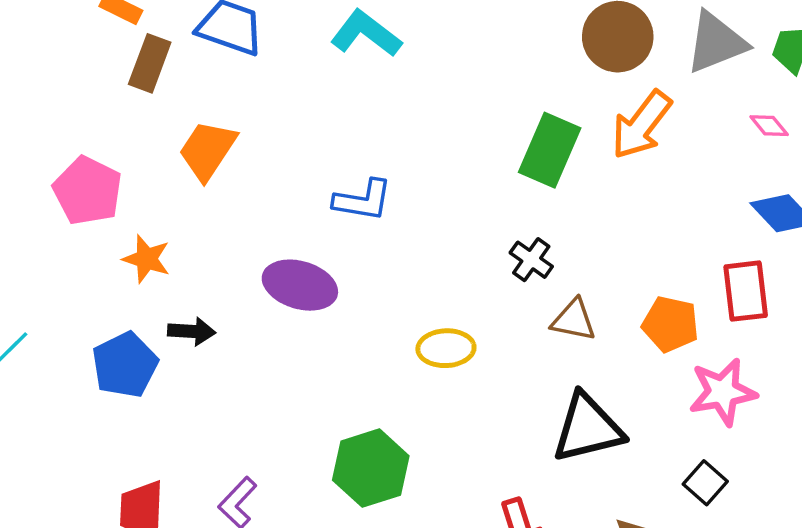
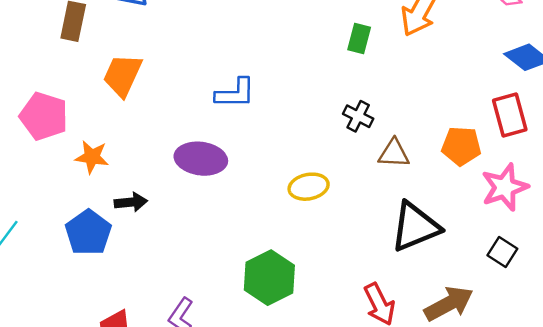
green rectangle: (550, 150) -> (359, 38), size x0.6

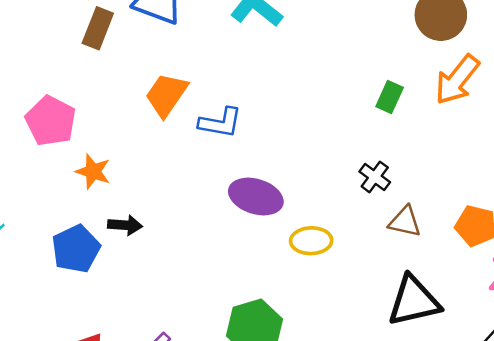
orange trapezoid: (122, 75) -> (166, 95), moved
blue L-shape: (235, 93) -> (220, 123), moved
purple ellipse: (201, 159) -> (256, 197), moved

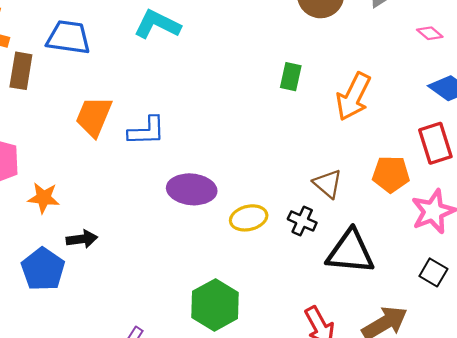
orange arrow: (457, 80) -> (353, 97), moved
black cross: (375, 177) -> (302, 221), moved
brown triangle: (405, 222) -> (328, 184), turned 40
black triangle: (414, 301) -> (350, 252), turned 30

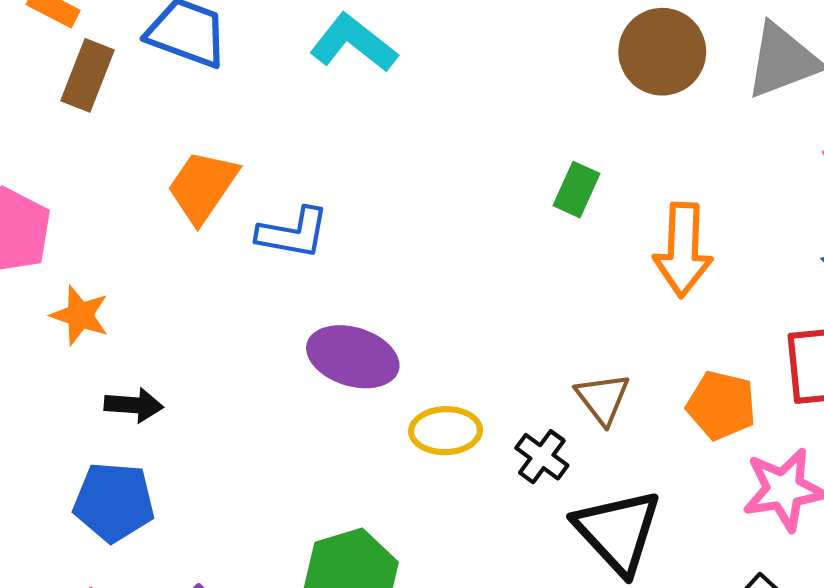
orange arrow: (353, 97) -> (683, 250), turned -36
black triangle: (350, 252) -> (618, 531), turned 30
blue pentagon: (43, 269) -> (114, 502), moved, turned 30

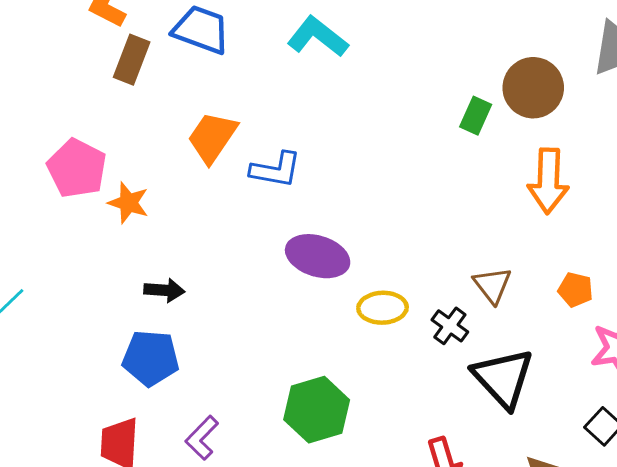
brown circle: (662, 52) -> (533, 88), moved
green rectangle: (577, 190) -> (476, 116), moved
orange star: (80, 315) -> (128, 203), moved
orange pentagon: (721, 405) -> (575, 290), size x0.7

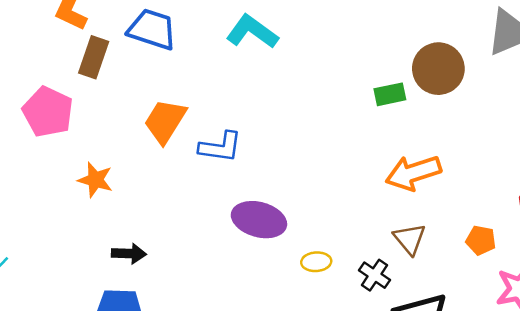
green rectangle: (476, 116) -> (390, 94), turned 56
pink pentagon: (77, 168) -> (48, 112), moved
orange arrow: (548, 181) -> (413, 173), moved, turned 72
yellow ellipse: (383, 308) -> (316, 262), size x0.7

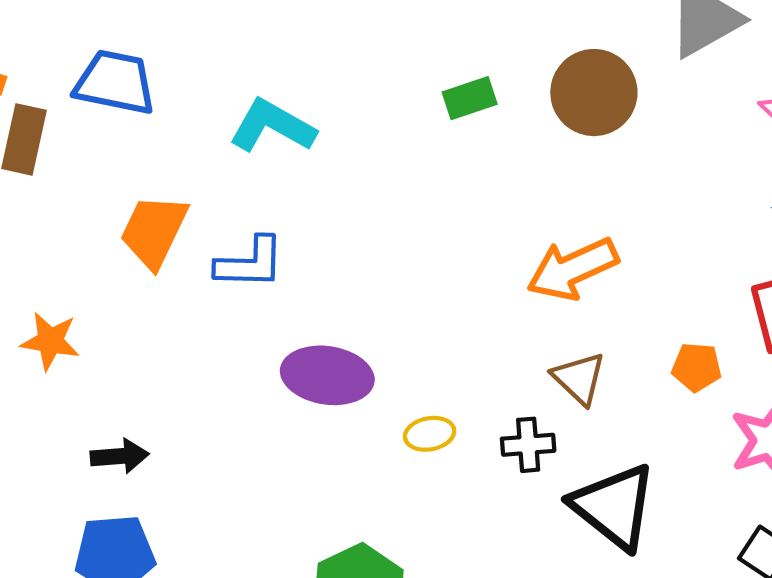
cyan L-shape: (252, 32) -> (272, 126), moved
green rectangle: (390, 94) -> (470, 98), moved
black cross: (375, 275) -> (528, 445), turned -32

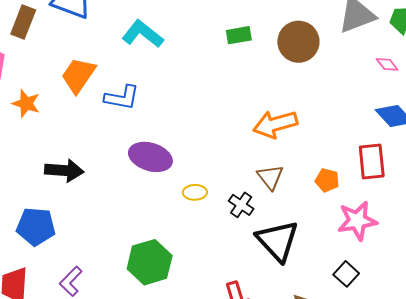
orange star: (50, 341) -> (26, 103), moved
black cross: (528, 445) -> (241, 205), turned 30
black arrow: (120, 456) -> (64, 170), moved, size x1.4

